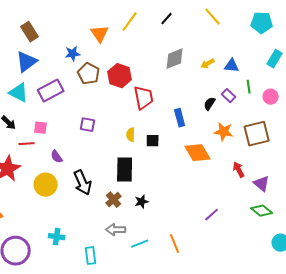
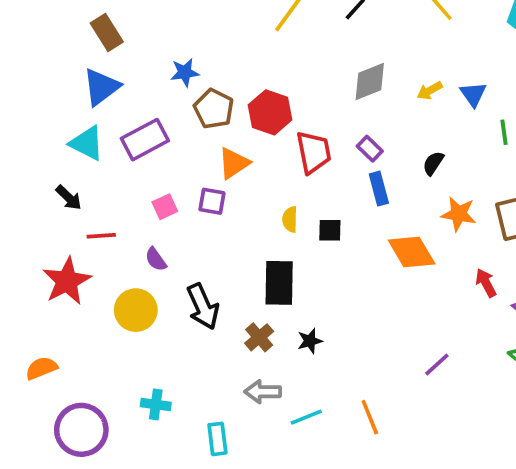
orange triangle: (100, 34) -> (234, 163), moved, turned 30
blue triangle: (232, 66) -> (473, 94), turned 49
purple rectangle: (229, 96) -> (370, 149), moved
pink square: (41, 128) -> (165, 207), moved, turned -32

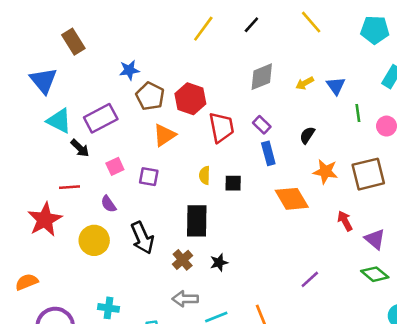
blue triangle: (101, 87) -> (43, 81), moved, turned -32
black arrow: (69, 198) -> (80, 148), moved
purple square: (212, 201) -> (149, 177), moved

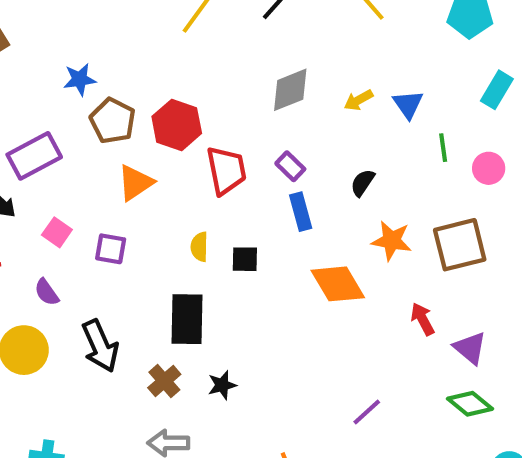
pink square: (115, 166) -> (57, 232), turned -30

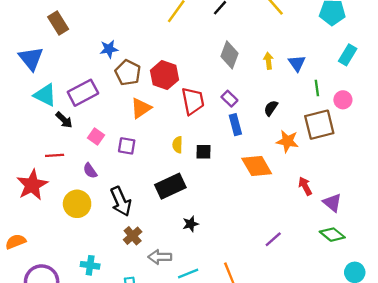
gray diamond: (290, 90) -> (229, 55), turned -48
yellow arrow: (358, 100) -> (268, 61), turned 112
brown square: (460, 245) -> (319, 125), moved
black rectangle: (187, 319) -> (170, 186), turned 64
brown cross: (164, 381) -> (133, 236), moved

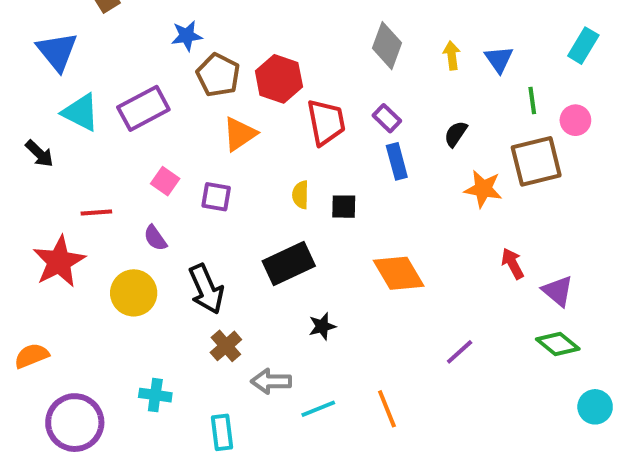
black arrow: (64, 120) -> (39, 154), moved
orange diamond: (257, 166) -> (399, 273), moved

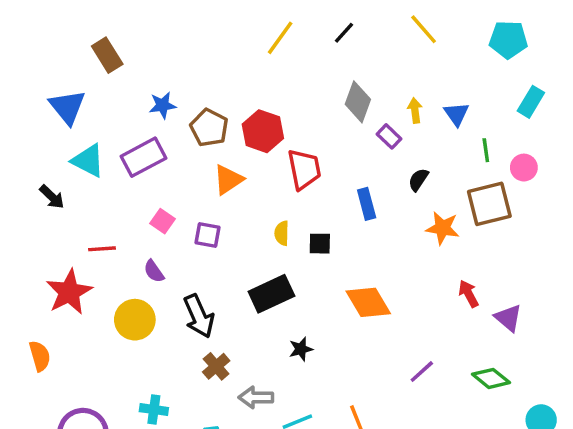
blue star: (187, 36) -> (163, 105), moved
purple rectangle: (387, 118) -> (389, 136), moved
green diamond: (558, 344) -> (491, 378), moved
orange semicircle: (32, 356) -> (40, 356), moved, turned 96

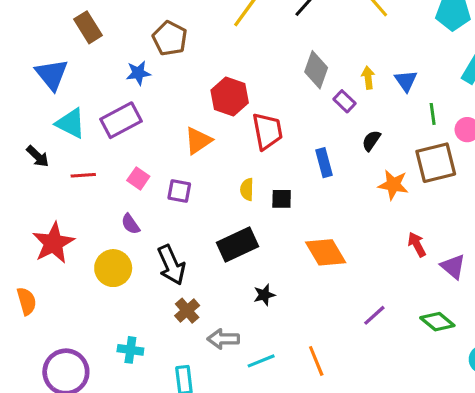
brown pentagon: (209, 128) -> (170, 38), moved
red line: (102, 249) -> (83, 175), moved

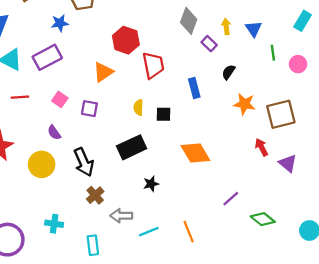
brown square: (436, 163) -> (281, 114), moved
green diamond: (437, 322) -> (263, 219), moved

